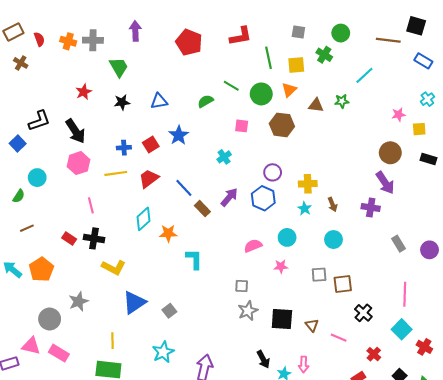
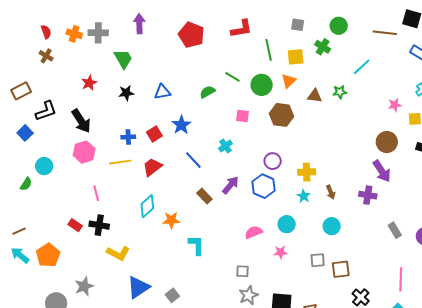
brown rectangle: (13, 32) -> (21, 91), moved
brown cross: (21, 63) -> (46, 56), moved
blue line: (184, 188) -> (193, 160), moved
brown line: (27, 228) -> (19, 231), moved

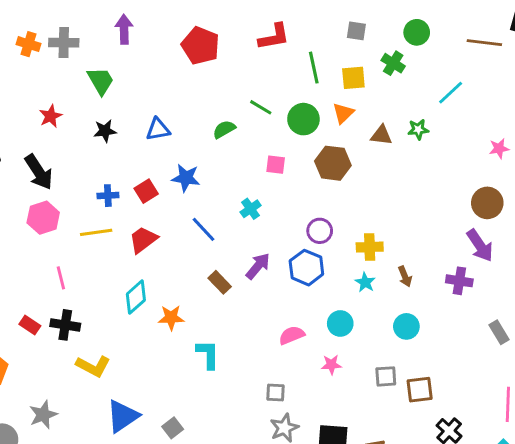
blue star: (181, 125) -> (186, 178), turned -30

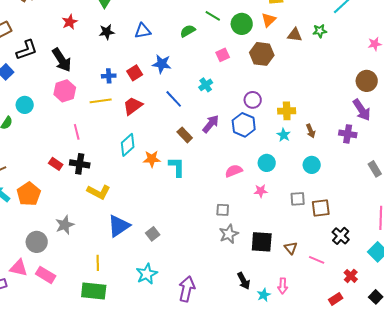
pink square: (276, 165) -> (223, 55), turned -32
cyan L-shape: (208, 354) -> (177, 167), moved

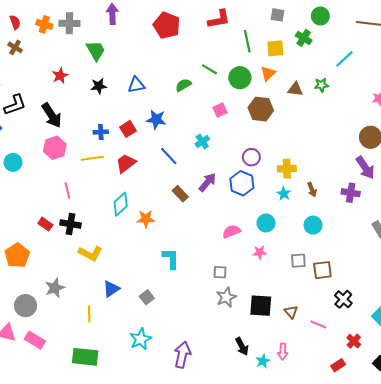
cyan L-shape: (177, 167) -> (171, 259), moved
blue triangle: (119, 226) -> (111, 289), size x0.7
yellow line: (98, 263) -> (89, 314), moved

